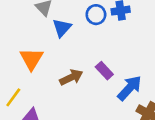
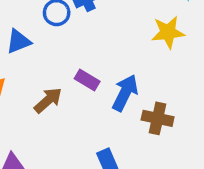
blue triangle: (62, 28) -> (18, 41), turned 42

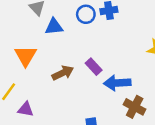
blue arrow: (125, 93) -> (117, 83), turned -135

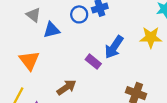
brown arrow: (63, 73) -> (66, 87), moved
blue arrow: (117, 83) -> (114, 47), moved, turned -45

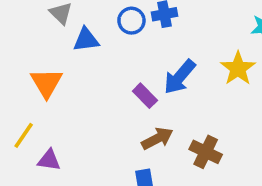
yellow star: (151, 37) -> (238, 68), turned 30
brown arrow: (66, 87) -> (157, 138), moved

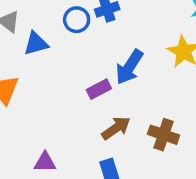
purple rectangle: (145, 96) -> (99, 89), turned -65
purple triangle: (49, 160) -> (45, 162), moved

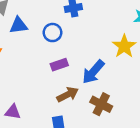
blue circle: (77, 20) -> (52, 33), moved
blue arrow: (129, 67) -> (93, 72), moved

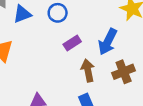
brown arrow: (68, 95) -> (88, 70), turned -60
brown cross: (101, 104) -> (124, 72), turned -35

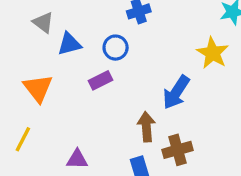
purple rectangle: (72, 43) -> (101, 80), moved
brown cross: (124, 72) -> (178, 150), moved

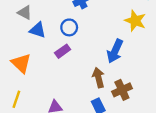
gray triangle: (43, 22) -> (25, 13), moved
blue triangle: (69, 44) -> (38, 30), turned 42

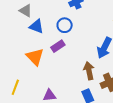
orange triangle: (21, 63) -> (35, 57), moved

